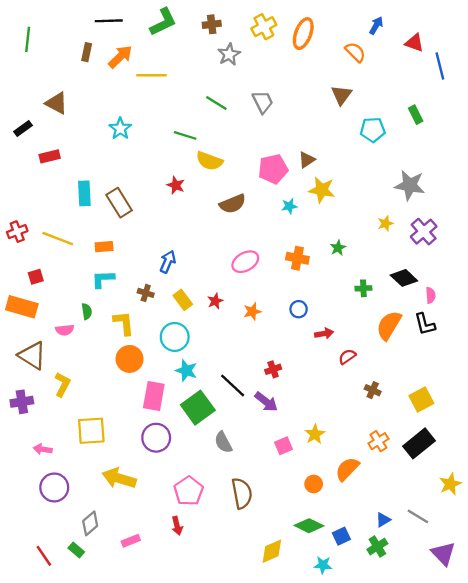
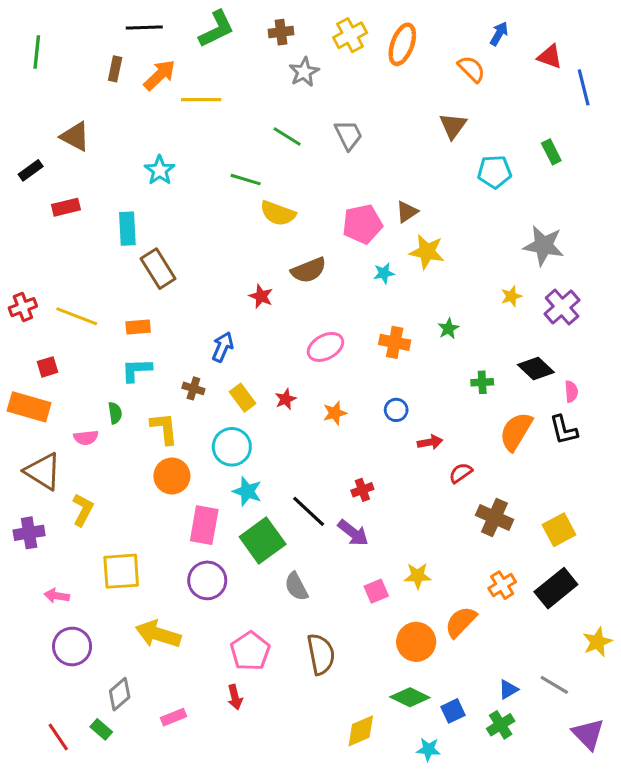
red star: (176, 185) -> (261, 296), moved
cyan rectangle: (84, 193) -> (127, 229), moved
brown cross: (373, 390) -> (494, 517), size x1.6
yellow star: (315, 434) -> (418, 576), turned 30
orange circle: (314, 484) -> (416, 642), size x1.6

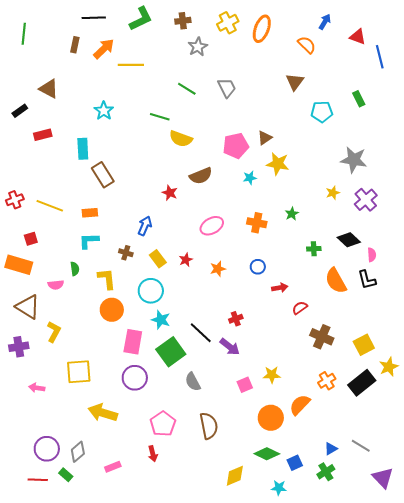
orange semicircle: (516, 431) -> (336, 281), turned -60
yellow star: (597, 642) -> (389, 367), moved
purple circle: (72, 646) -> (47, 449), moved
red line: (58, 737) -> (38, 480), turned -54

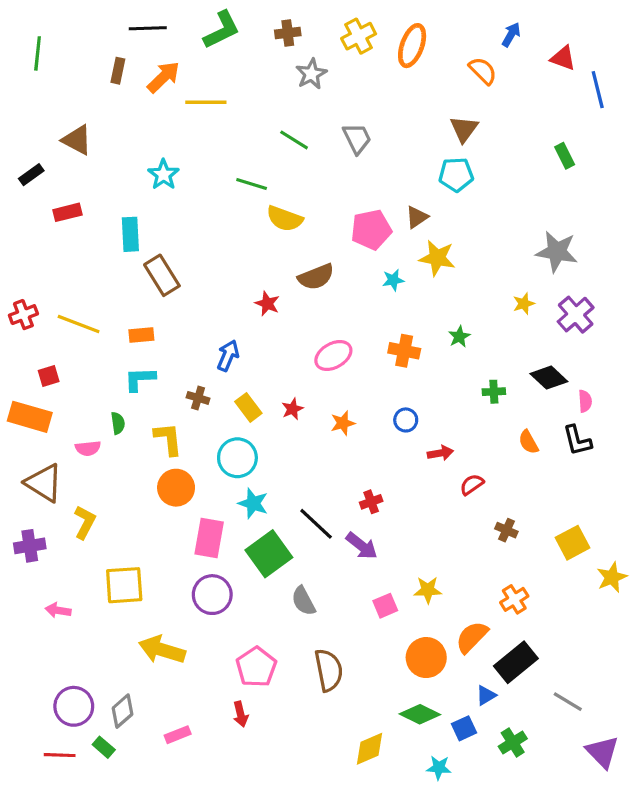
cyan pentagon: (322, 112) -> (456, 175), moved
orange semicircle: (336, 281) -> (528, 442), size x0.6
brown cross: (322, 337) -> (506, 530), size x0.6
black rectangle: (362, 383) -> (516, 662), moved
blue triangle: (331, 449) -> (486, 695), moved

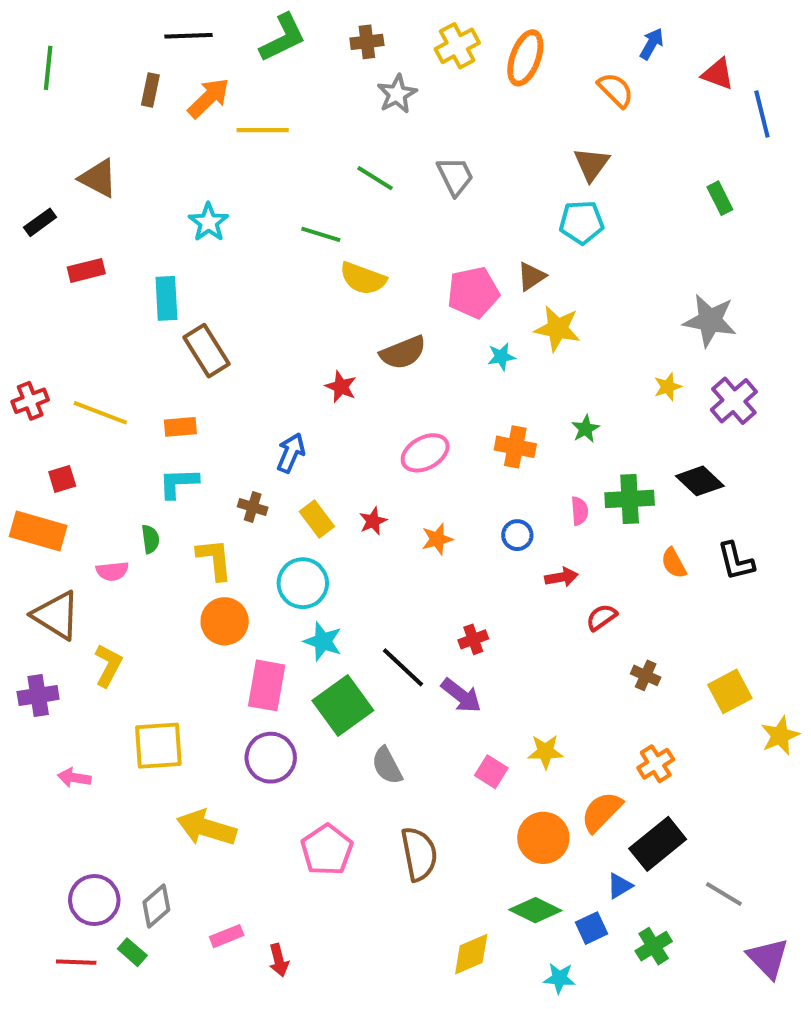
green cross: (494, 392) -> (630, 499), size x1.6
pink semicircle: (585, 401) -> (579, 511), moved
pink square: (385, 606) -> (491, 772), turned -35
red arrow: (241, 714) -> (279, 960), moved

